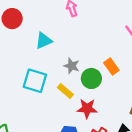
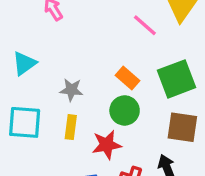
green circle: (91, 78) -> (125, 110), moved
yellow rectangle: (65, 91) -> (71, 127), turned 70

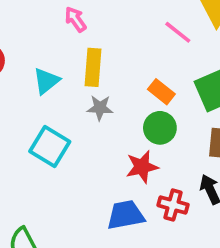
cyan square: (25, 122) -> (50, 146), turned 30
yellow rectangle: (71, 127) -> (93, 67), moved, size x1.4

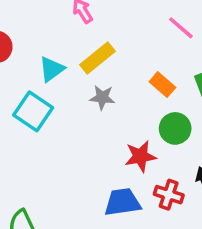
yellow rectangle: (93, 67) -> (97, 58), turned 44
green circle: (160, 128) -> (175, 128), moved
cyan square: (50, 146) -> (33, 111), moved

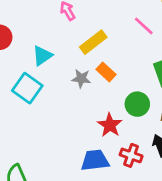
yellow rectangle: (97, 58) -> (93, 42), moved
orange rectangle: (162, 85) -> (106, 72), moved
red star: (140, 156) -> (110, 125), turned -30

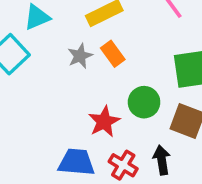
gray star: (81, 79) -> (80, 56), turned 30

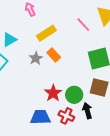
green circle: (144, 102) -> (74, 95), moved

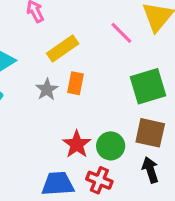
orange rectangle: (54, 55) -> (75, 83), turned 56
black arrow: (87, 111) -> (150, 170), moved

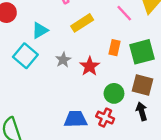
orange rectangle: (75, 83) -> (114, 48), moved
gray star: (47, 89) -> (63, 60), moved
red star: (77, 144) -> (90, 66), moved

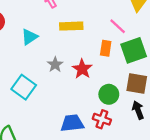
pink line: (124, 13) -> (118, 26), moved
yellow rectangle: (82, 23) -> (71, 26), turned 35
cyan square: (25, 56) -> (24, 87), moved

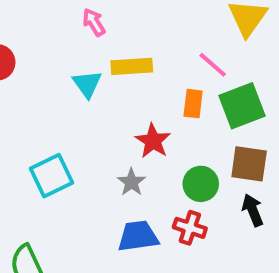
cyan triangle: (29, 37) -> (87, 84), moved, turned -30
gray star: (55, 65) -> (131, 182), moved
cyan square: (24, 87) -> (52, 176), turned 30

